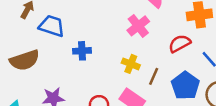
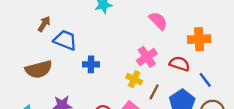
pink cross: (138, 26) -> (147, 57), moved
red semicircle: (180, 43) -> (179, 64), turned 42

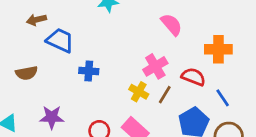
brown arrow: (44, 24) -> (36, 20), turned -140
brown semicircle: (39, 69) -> (27, 73), size x0.7
brown line: (154, 92) -> (165, 95), moved

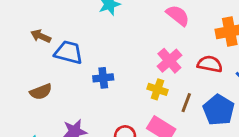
brown arrow: (36, 20) -> (41, 36), turned 48
brown line: (165, 95) -> (186, 103), moved

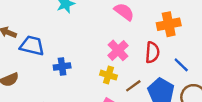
red semicircle: (210, 64) -> (152, 52), turned 85
brown line: (186, 103) -> (133, 86), turned 35

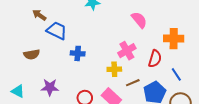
yellow cross: (108, 75) -> (114, 69), turned -32

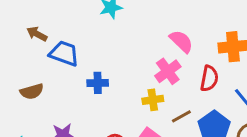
pink semicircle: (139, 20) -> (181, 41), moved

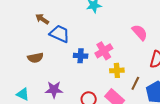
pink cross: (168, 71) -> (104, 51), moved
brown line: (181, 116) -> (135, 83), turned -40

